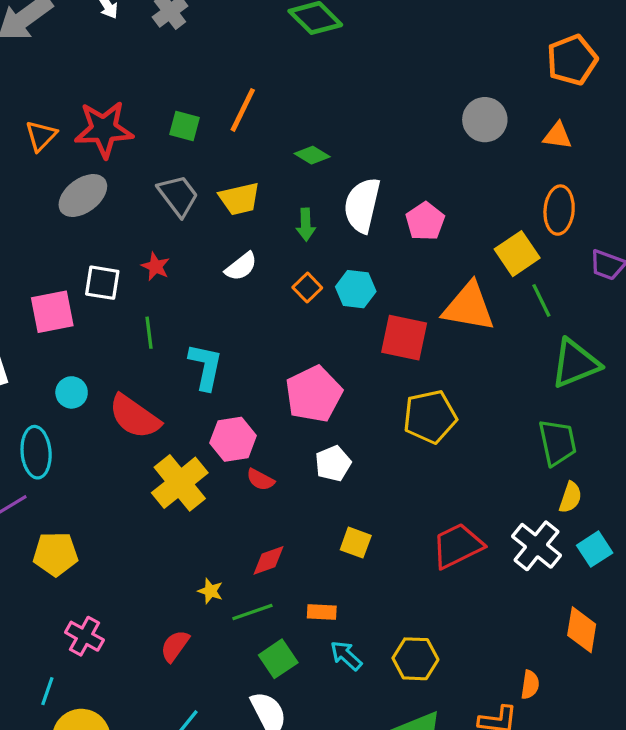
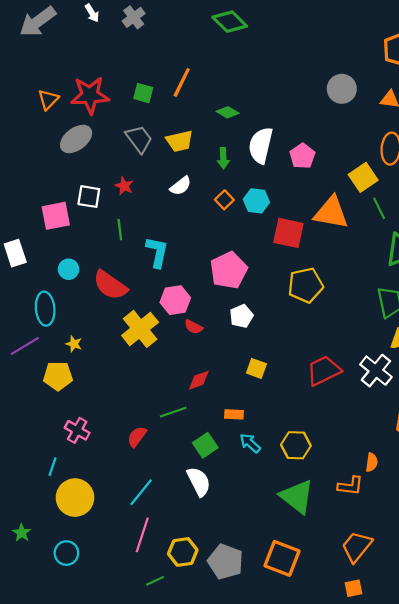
yellow star: (210, 591) -> (74, 344), moved
green line: (252, 612) -> (173, 412), moved

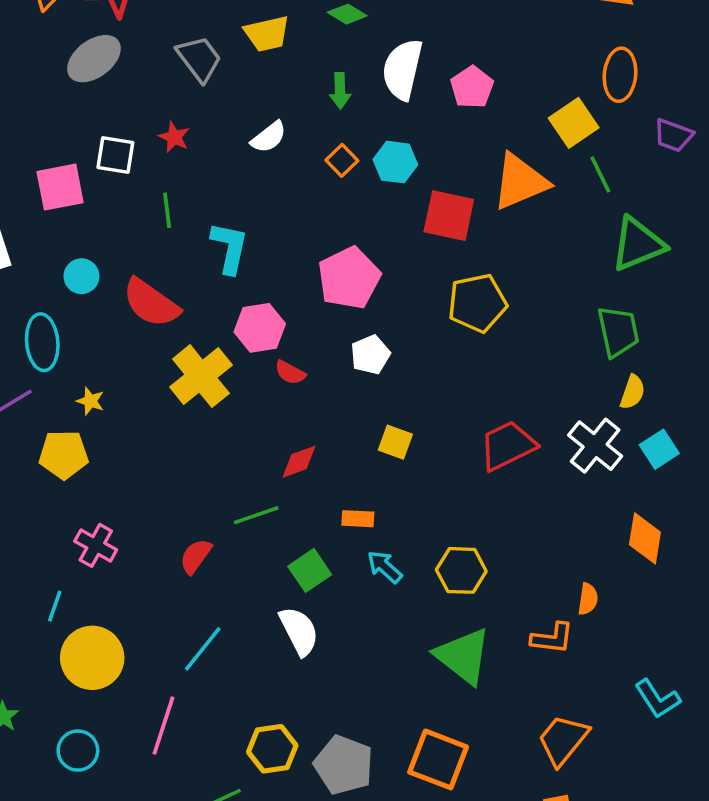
yellow trapezoid: (180, 141) -> (267, 34), moved
orange triangle: (331, 213) -> (520, 182), turned -33
pink line: (142, 535) -> (164, 726), moved

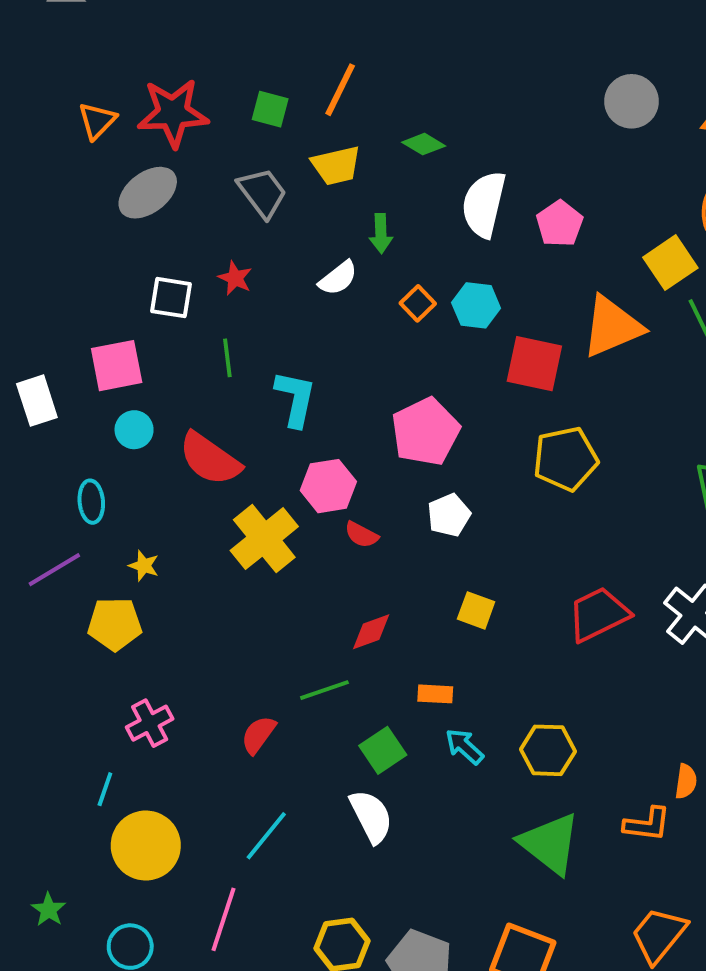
green arrow: (340, 91) -> (381, 233), moved
pink square: (60, 187) -> (117, 366), moved
cyan ellipse: (42, 342) -> (91, 502), size x0.7
pink cross: (96, 545) -> (150, 723), turned 33

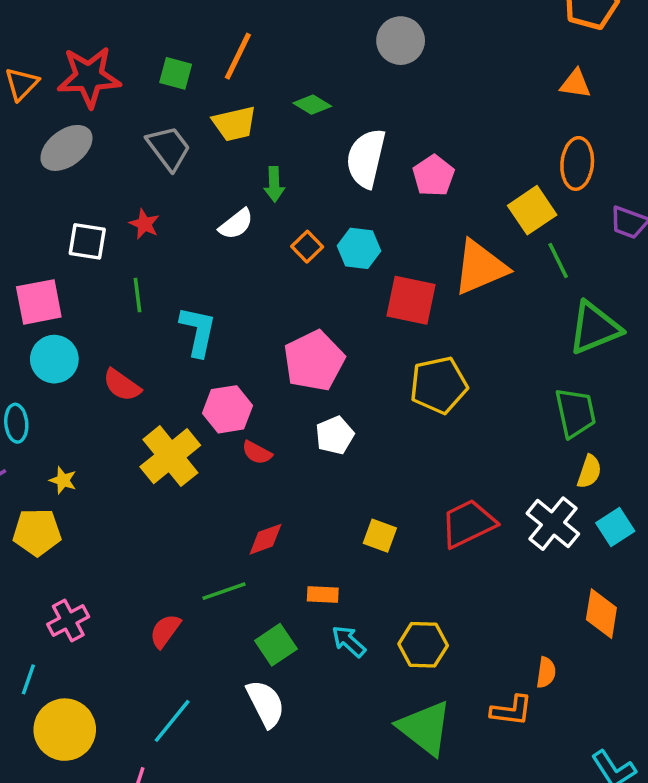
gray circle: (632, 101) -> (401, 41), moved
cyan circle: (134, 430) -> (54, 359), size x1.4
red semicircle: (210, 459) -> (122, 385), size x0.7
yellow square: (476, 610) -> (380, 536), moved

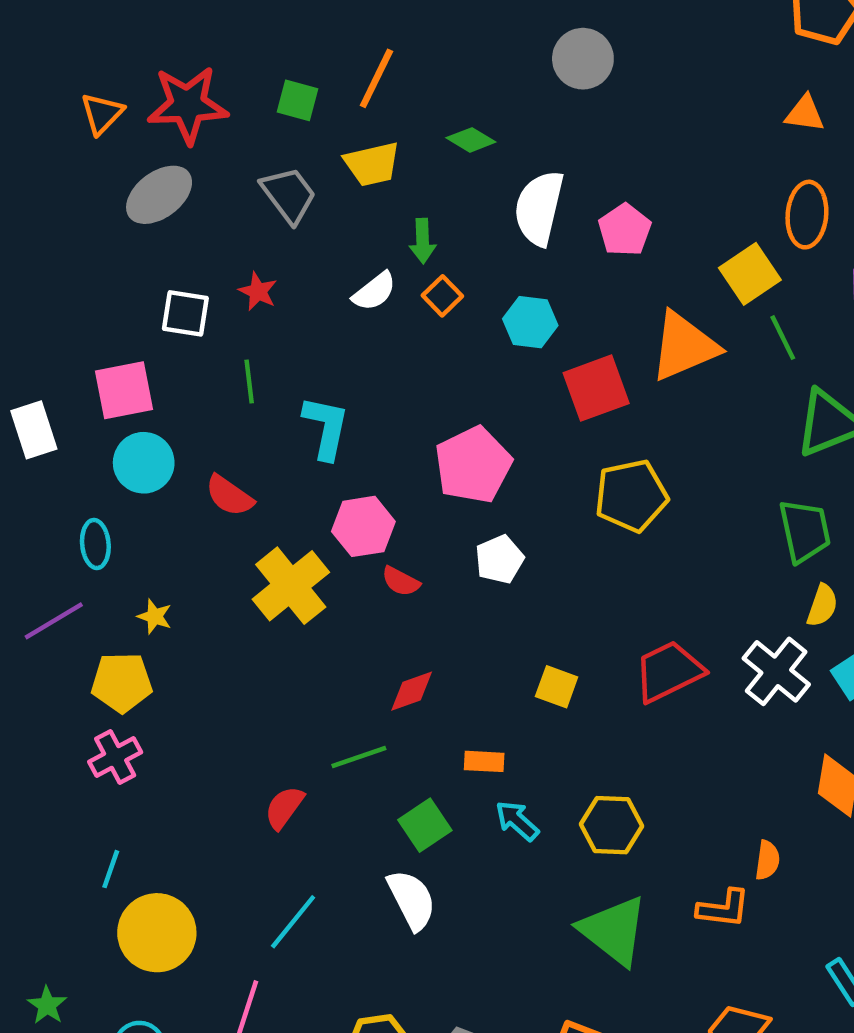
orange square: (307, 247) -> (442, 296), moved
red square: (411, 300) -> (596, 388), turned -32
pink cross: (68, 621) -> (115, 757), moved

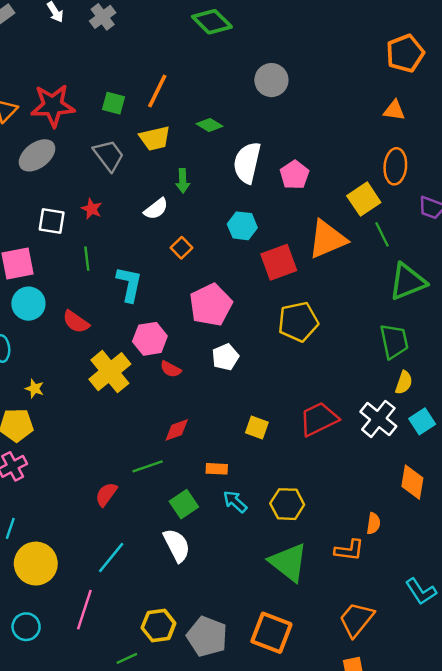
orange square: (442, 296) -> (182, 248), moved

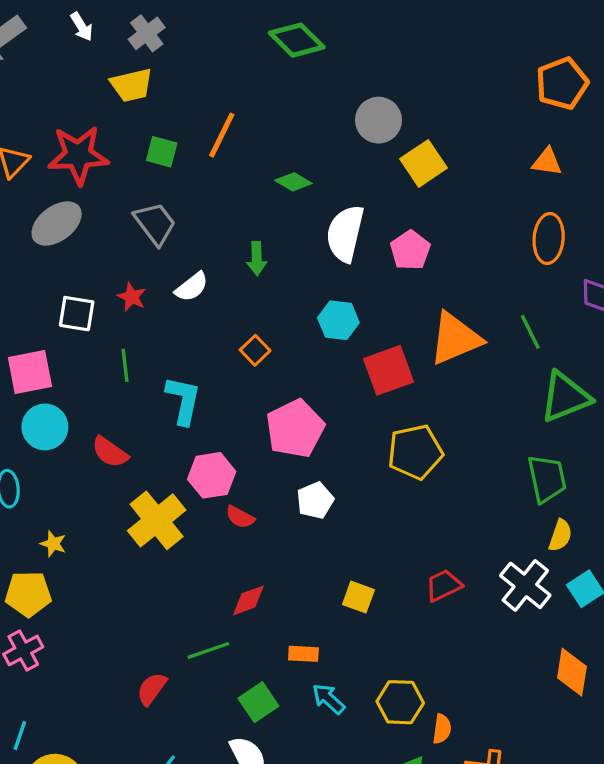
yellow trapezoid: (155, 138) -> (132, 85), moved
yellow square: (364, 199) -> (424, 163), moved
white semicircle: (156, 209) -> (192, 287), moved
red trapezoid: (319, 419) -> (444, 585), size x0.7
orange semicircle: (373, 523) -> (442, 729), moved

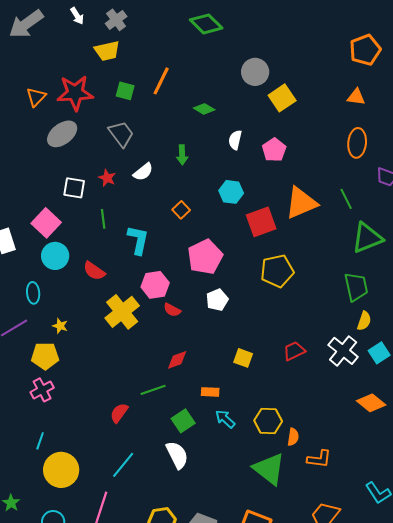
white semicircle: (345, 234) -> (235, 140), size x0.6
pink square: (30, 372) -> (46, 223), turned -36
orange diamond: (572, 672) -> (371, 403), turned -60

